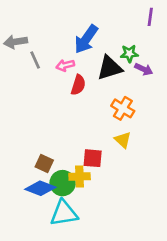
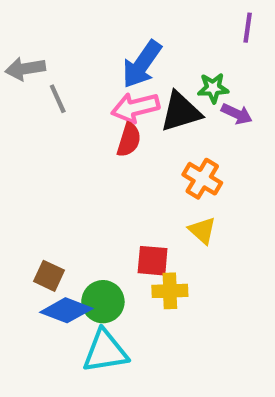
pink arrow: (65, 65) -> (135, 107), moved, size x1.5
brown square: (44, 163) -> (49, 276), moved
yellow cross: (80, 177) -> (170, 291), moved

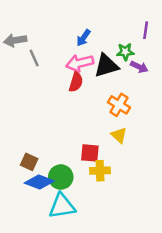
purple line: (248, 28) -> (146, 30), moved
blue arrow: (142, 64) -> (84, 38), size x0.6

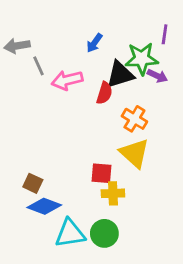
green star: (125, 52) -> (142, 59), size x1.6
pink arrow: (80, 63) -> (67, 80), moved
red semicircle: (76, 82) -> (104, 93), moved
yellow triangle: (119, 135) -> (134, 153), size x1.6
green circle: (61, 177) -> (104, 233), moved

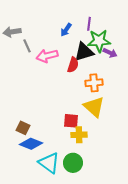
purple line: (165, 34) -> (89, 24), moved
orange cross: (134, 119) -> (94, 83), turned -36
cyan triangle: (70, 233) -> (49, 163), turned 45

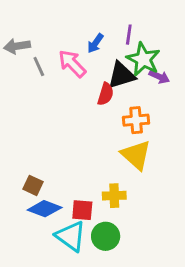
green star: (99, 41) -> (143, 59), turned 30
pink arrow: (47, 56) -> (72, 64), moved, turned 60
red square: (71, 121) -> (82, 210), moved

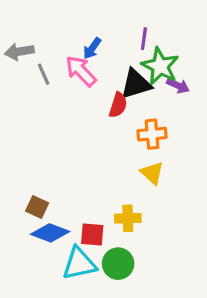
blue arrow: (95, 43) -> (92, 48), moved
yellow triangle: (136, 155) -> (152, 173), size x0.7
cyan triangle: (71, 236) -> (79, 264), turned -48

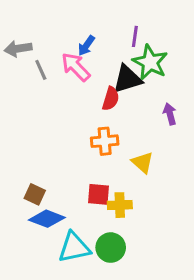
purple arrow: (178, 86) -> (170, 114), moved, turned -130
orange cross: (152, 134) -> (105, 141), moved
red square: (92, 234) -> (99, 194), moved

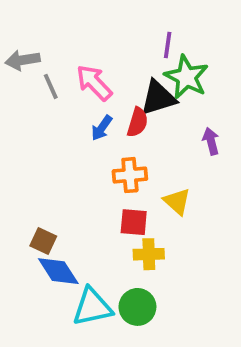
blue arrow: (86, 46) -> (102, 128), moved
red square: (99, 194) -> (134, 222), moved
blue diamond: (47, 219) -> (58, 271), turned 36

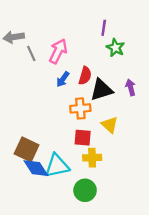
green star: (186, 77) -> (115, 48), size x0.7
pink arrow: (94, 83) -> (58, 51), turned 70
black triangle: (158, 98) -> (101, 90), moved
brown square: (43, 241) -> (27, 149), size x1.5
cyan triangle: (92, 307) -> (57, 166), moved

